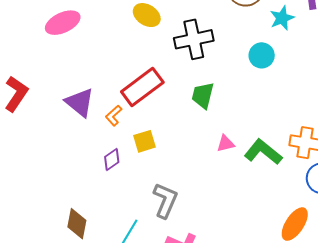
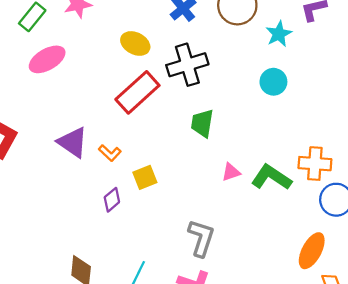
cyan circle: (262, 55) -> (273, 82), moved
red rectangle: (142, 87) -> (137, 92), moved
orange L-shape: (114, 116) -> (110, 153), turned -90
gray L-shape: (165, 200) -> (201, 238), moved

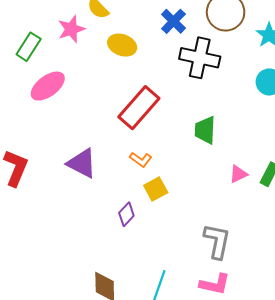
yellow ellipse: (135, 43) -> (122, 45), moved
black cross: (187, 65) -> (200, 58), moved, turned 36
orange L-shape: (110, 153) -> (141, 160), moved

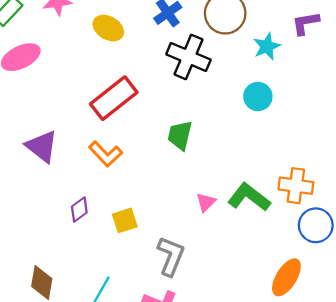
orange L-shape: (141, 160) -> (106, 154), size x1.4
pink triangle: (238, 174) -> (206, 202), moved, turned -30
yellow square: (156, 189) -> (125, 220), moved

